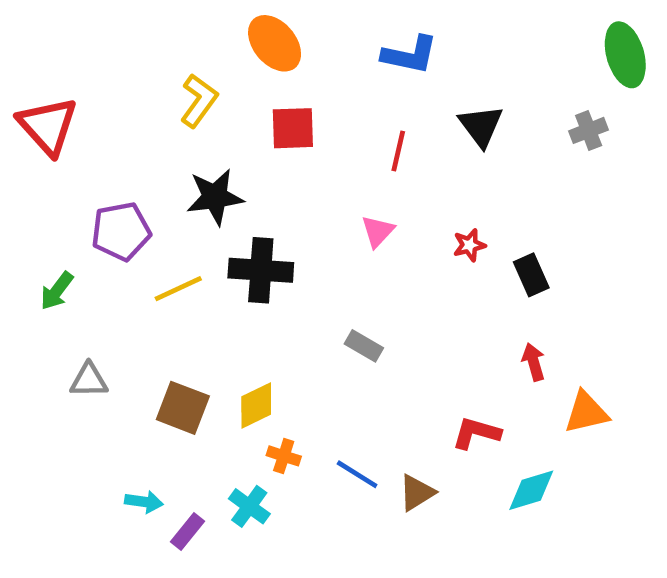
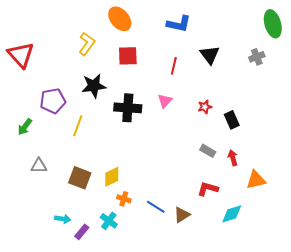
black cross: (261, 270) -> (128, 108), moved
yellow line: (178, 289) -> (78, 126), turned -45
gray rectangle: (364, 346) -> (208, 151), moved

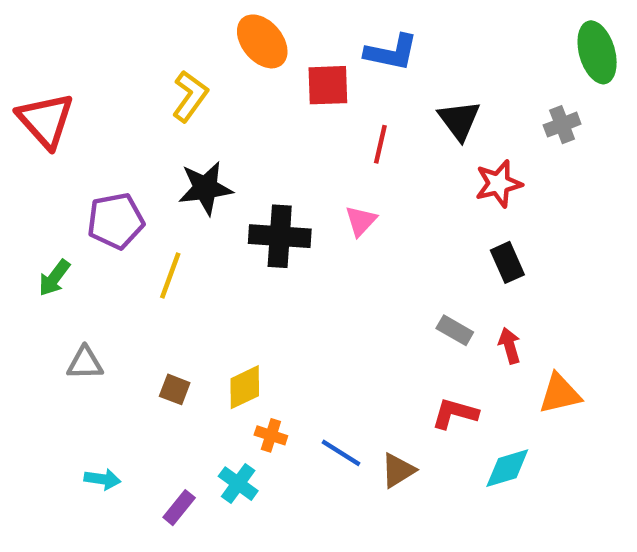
red square: (128, 56) -> (328, 85), moved
red star: (205, 107) -> (499, 184), moved, size x1.5
brown square: (80, 178) -> (175, 389), size x0.6
cyan arrow: (63, 219) -> (102, 479), moved

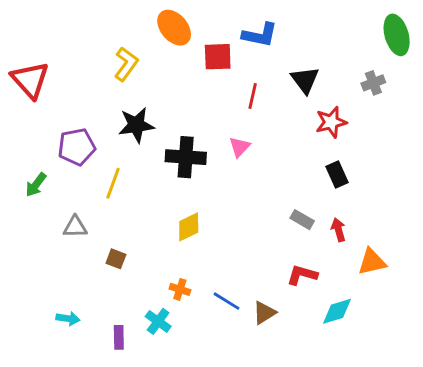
gray triangle: (85, 363) -> (75, 227), moved
yellow diamond: (245, 387) -> (189, 227), moved
purple rectangle: (179, 508) -> (119, 337), turned -40

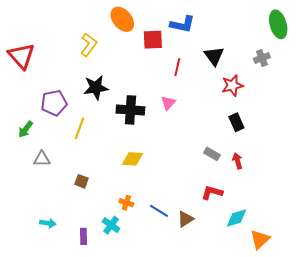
gray triangle: (75, 227) -> (42, 159), moved
yellow diamond: (189, 227) -> (132, 159), turned 30
orange triangle: (372, 262) -> (260, 239), moved, turned -30

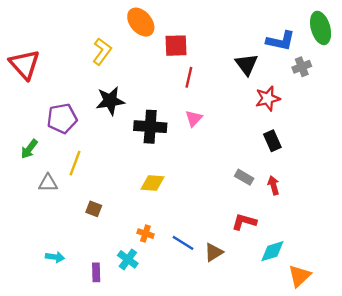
blue L-shape: (182, 24) -> (281, 41), moved
red line: (177, 67) -> (189, 77), moved
yellow line: (79, 128) -> (75, 163), moved

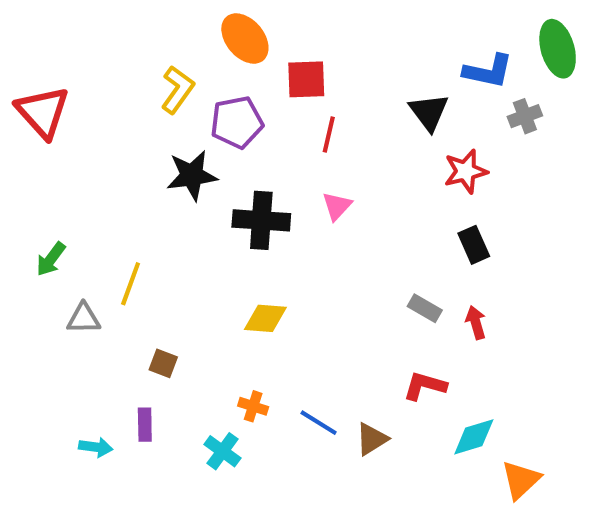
purple pentagon: (62, 118) -> (237, 122), moved
purple rectangle: (96, 272) -> (145, 425), moved

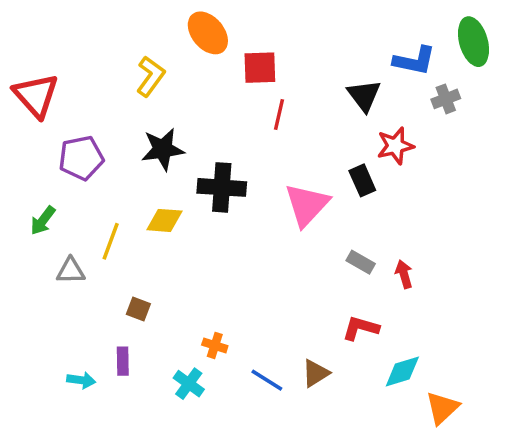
purple pentagon: (237, 122) -> (81, 158), moved
pink triangle: (337, 206) -> (307, 205), moved, size x1.8
black rectangle: (474, 245) -> (362, 180), moved
yellow diamond: (265, 318) -> (164, 220), moved
blue line: (319, 423) -> (267, 380), moved

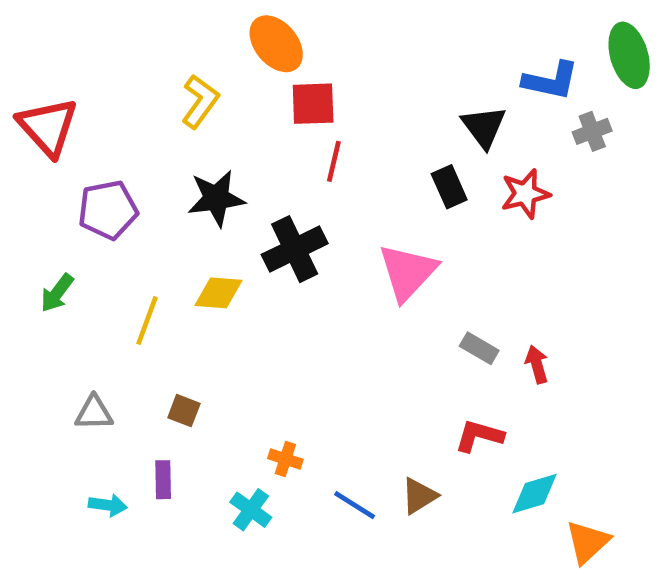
red square: (260, 68) -> (313, 104), moved
red line: (279, 115) -> (334, 161), moved
black rectangle: (362, 180) -> (449, 187), moved
black cross: (222, 187) -> (295, 249), turned -30
gray triangle: (71, 271) -> (94, 413), moved

